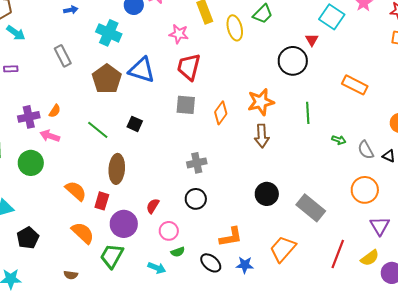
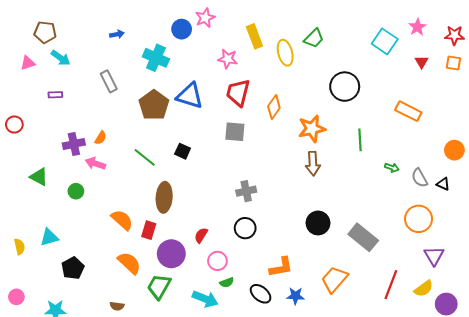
red triangle: (312, 40) -> (422, 62), moved
orange diamond: (221, 113) -> (274, 107), moved
green circle: (31, 163) -> (76, 191), size x0.6
cyan arrow: (157, 268) -> (205, 299), size x1.4

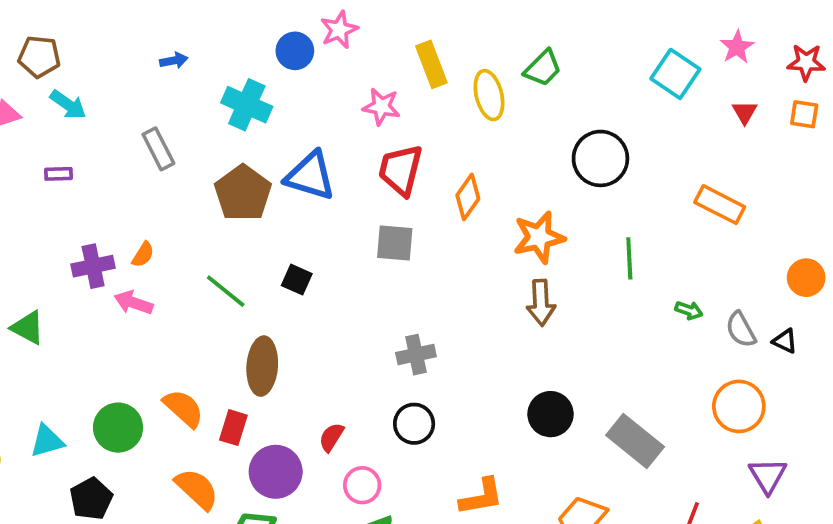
green circle: (76, 191) -> (118, 428), moved, size x1.6

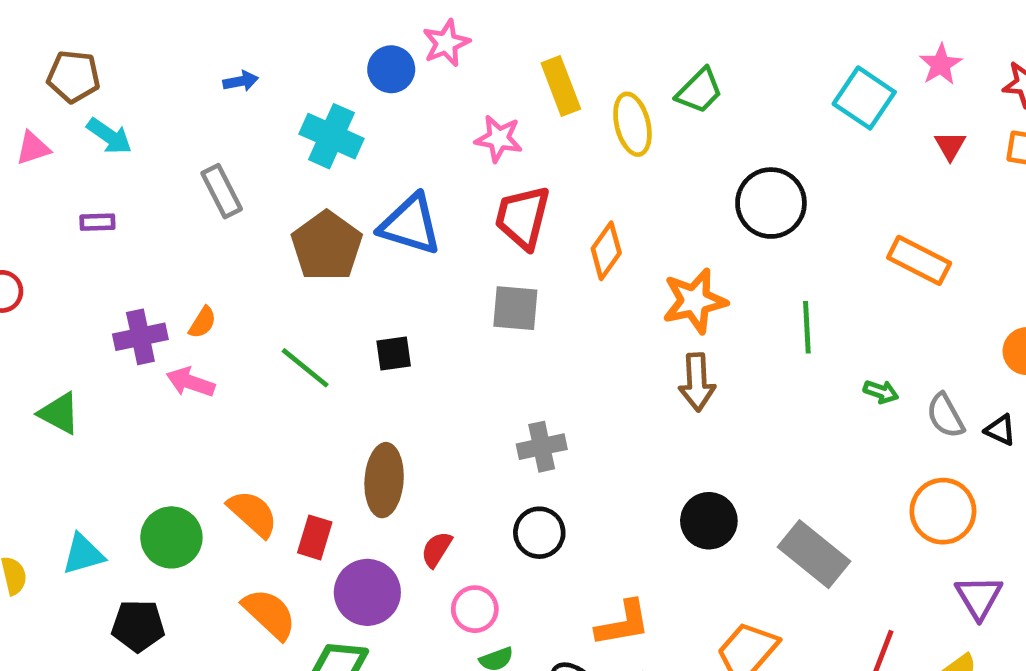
black square: (297, 280) -> (394, 354), turned -32
brown ellipse: (262, 366) -> (384, 480), moved
black pentagon: (91, 499) -> (138, 626), turned 30

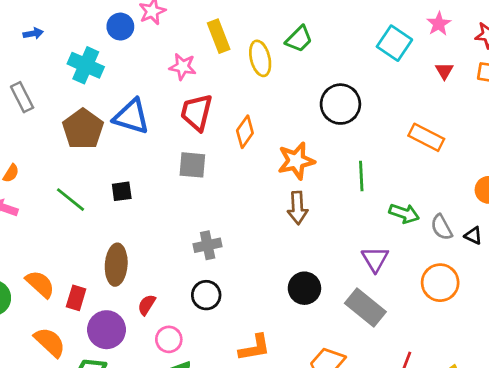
green arrow: (881, 392) -> (404, 213), size x1.5
purple triangle: (979, 597) -> (375, 259), moved

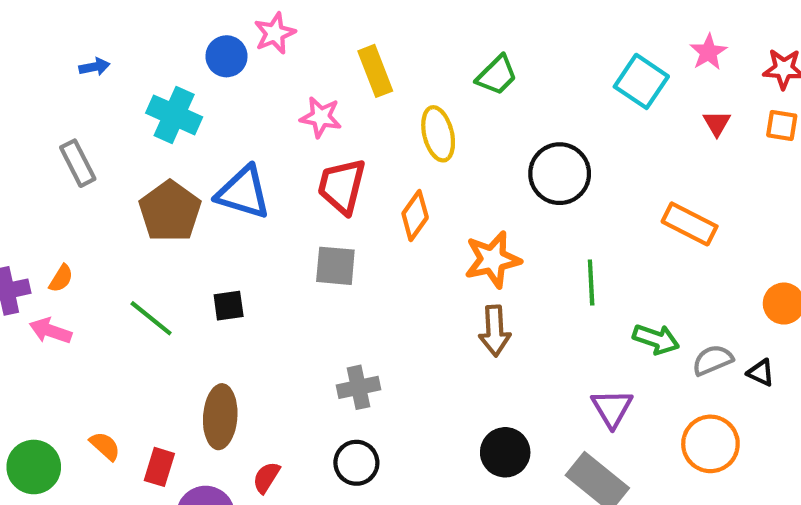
yellow ellipse: (260, 58) -> (438, 134), moved
gray semicircle: (442, 227) -> (713, 360), turned 96
orange semicircle: (40, 284) -> (105, 446), size x0.7

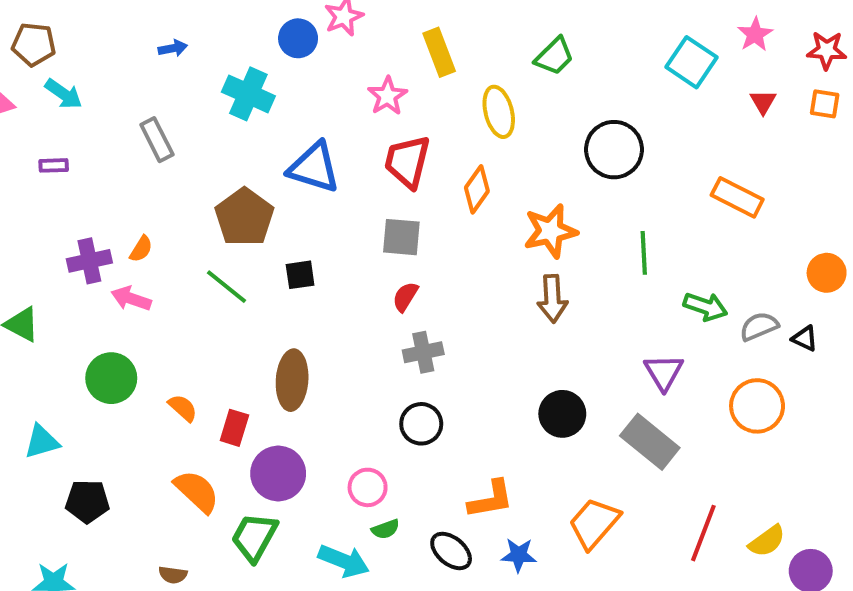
pink star: (321, 117) -> (387, 96), turned 30
brown pentagon: (170, 211) -> (244, 217), moved
green circle: (34, 467) -> (111, 378), moved
red semicircle: (266, 477) -> (405, 297), moved

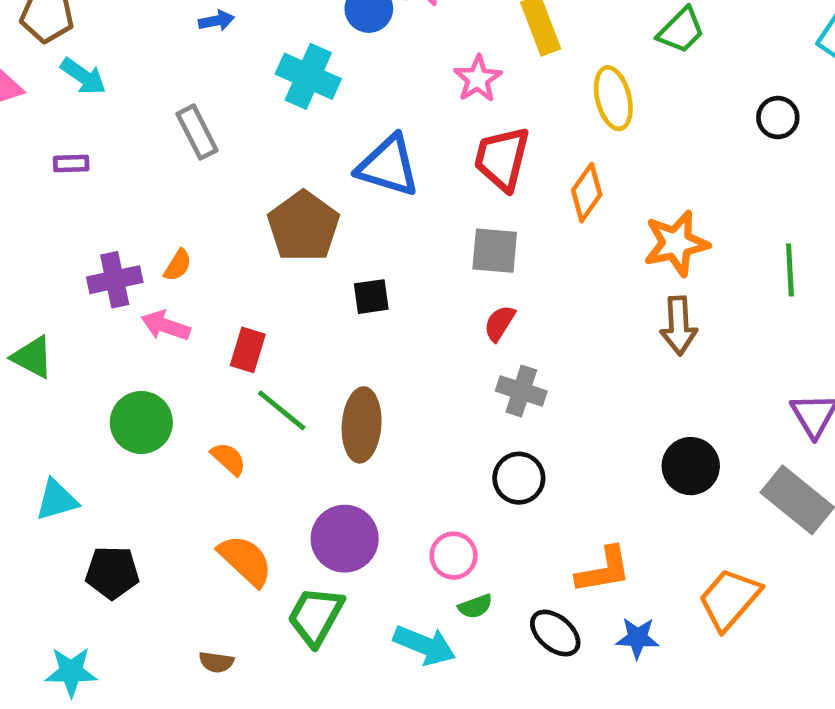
black circle: (614, 150) -> (778, 118), moved, size x0.6
green line: (226, 287) -> (282, 410), moved
gray cross: (423, 352) -> (521, 391), turned 30
red rectangle: (234, 428) -> (248, 350), moved

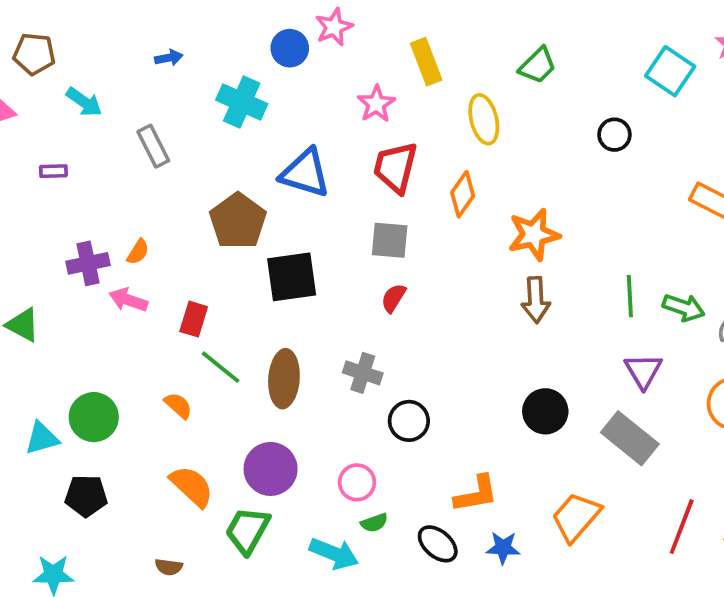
cyan arrow: (83, 76) -> (84, 102), moved
green line: (790, 270) -> (630, 296), moved
black square: (371, 297) -> (292, 277), size x1.8
gray cross: (521, 391) -> (363, 373), moved
green circle: (141, 422) -> (94, 417), moved

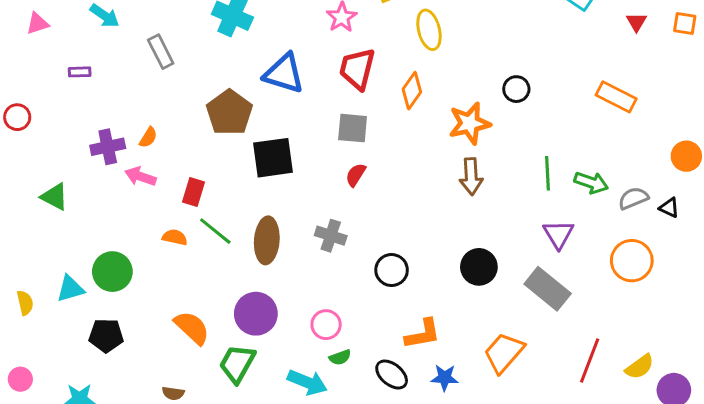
black circle: (614, 135) -> (516, 89), moved
orange semicircle: (178, 406) -> (175, 237), moved, turned -30
black circle: (409, 421) -> (392, 270), moved

